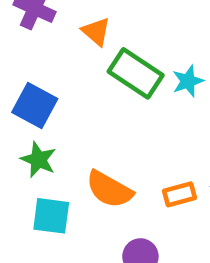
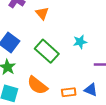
green rectangle: (136, 73) -> (47, 51), moved

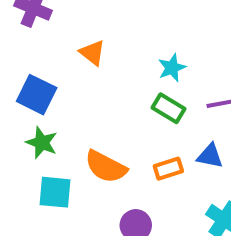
orange triangle: (42, 13) -> (92, 53), moved
green rectangle: (47, 51) -> (169, 108), moved, size x0.7

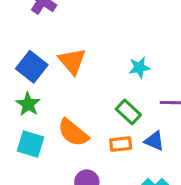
orange triangle: (92, 53) -> (72, 61), moved, size x1.4
green rectangle: (169, 108) -> (128, 112), moved

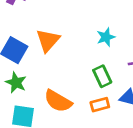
orange triangle: (72, 61) -> (48, 40), turned 30
green rectangle: (128, 112) -> (102, 76), turned 30

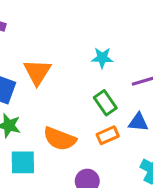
cyan star: (106, 37) -> (102, 58), turned 30

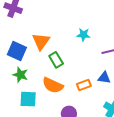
green rectangle: (105, 103) -> (56, 60), moved

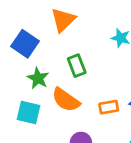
orange triangle: (41, 41) -> (63, 20), moved
green star: (20, 75) -> (38, 78), moved

